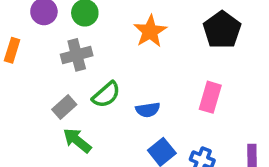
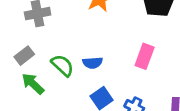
green semicircle: (106, 95) -> (62, 65), moved, turned -100

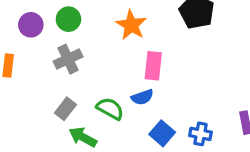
pink rectangle: (145, 56) -> (153, 66), moved

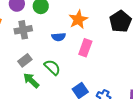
gray cross: (68, 59) -> (23, 30), moved
blue semicircle: (142, 97) -> (59, 37), moved

